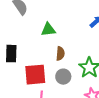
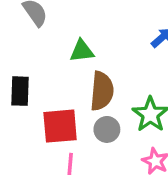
brown semicircle: (60, 54) -> (102, 91), size x1.6

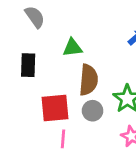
black rectangle: (20, 91) -> (28, 65), moved

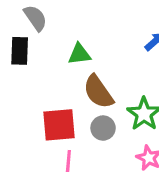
black rectangle: (28, 65) -> (20, 51), moved
brown semicircle: (88, 80) -> (98, 92), turned 140

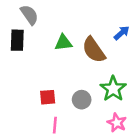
brown semicircle: (98, 92) -> (94, 50), moved
red square: (59, 125) -> (48, 97), size x0.6

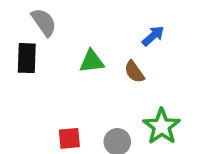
blue arrow: (122, 33) -> (153, 36), moved
brown semicircle: (94, 50) -> (134, 72), size x0.6

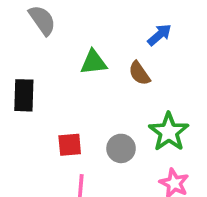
black rectangle: (27, 58) -> (24, 95), moved

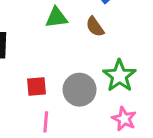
gray circle: (121, 148) -> (80, 90), size x1.4

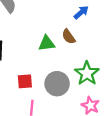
green triangle: (56, 17) -> (47, 43), moved

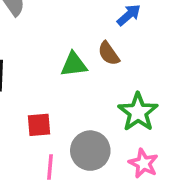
gray circle: (57, 84) -> (90, 151), moved

